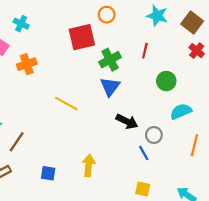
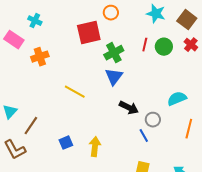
green circle: (166, 81) -> (164, 47), moved
blue square: (48, 173) -> (66, 143), moved, turned -32

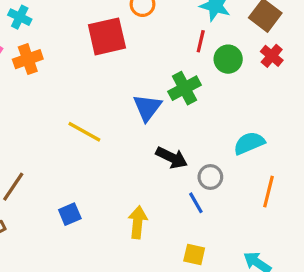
red line: (145, 45) -> (201, 41), moved
green cross: (114, 53) -> (185, 88), moved
orange cross: (40, 57) -> (28, 59), moved
yellow arrow: (95, 147) -> (138, 222), moved

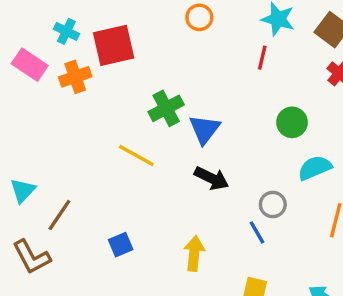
red square: (107, 36) -> (114, 45), moved
green circle: (228, 59) -> (292, 122), moved
green cross: (185, 88) -> (166, 108), moved
black arrow: (172, 158) -> (212, 178), moved

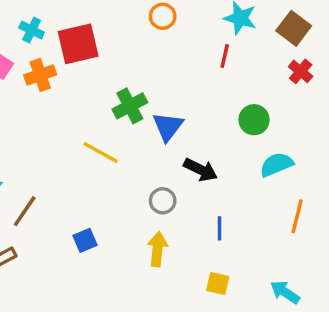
black arrow: (212, 178) -> (201, 170), moved
gray circle: (273, 204) -> (163, 201), moved
blue line: (257, 232) -> (220, 228), turned 30

